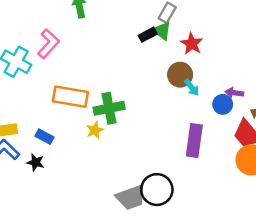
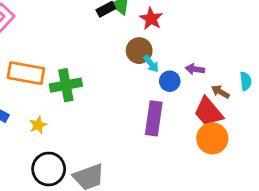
blue circle: (223, 104) -> (170, 81), moved
yellow star: (95, 130) -> (38, 125), moved
black circle: (157, 190) -> (49, 169), moved

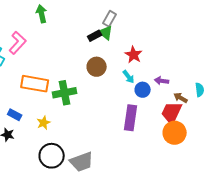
red star: (151, 19) -> (134, 55), moved
brown circle: (139, 51) -> (97, 67), moved
red trapezoid: (208, 112) -> (172, 113), turned 65

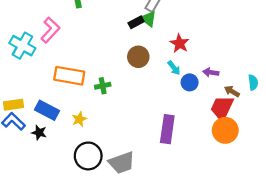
green cross: (65, 93) -> (103, 86), size x0.6
blue rectangle: (15, 115) -> (47, 110), size x1.5
purple rectangle: (131, 118) -> (167, 129), moved

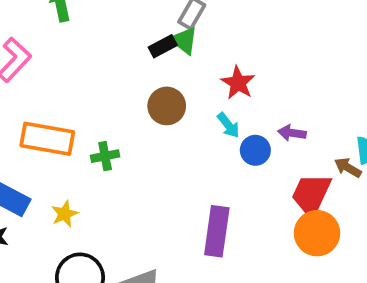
brown arrow: (232, 91) -> (348, 168), moved

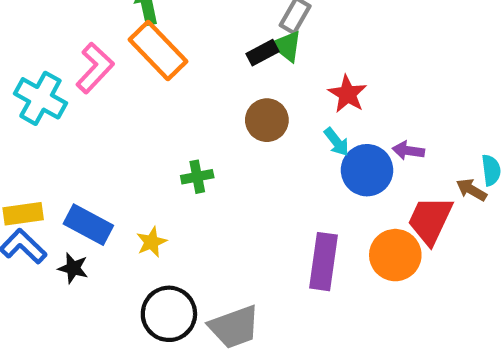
orange rectangle: (47, 139) -> (158, 50), moved, turned 36
blue circle: (255, 150) -> (367, 170), size x1.5
orange circle: (317, 233) -> (395, 255), moved

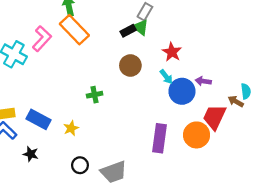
black star: (73, 268) -> (31, 154), moved
black circle: (169, 314) -> (80, 165), size x0.6

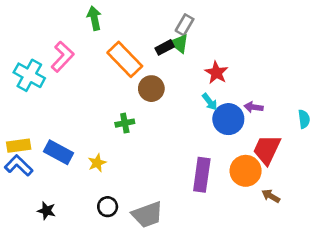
orange rectangle: (74, 30) -> (125, 59), moved
brown circle: (130, 65) -> (151, 89), moved
brown arrow: (236, 101) -> (271, 196), moved
black star: (31, 154) -> (47, 211), moved

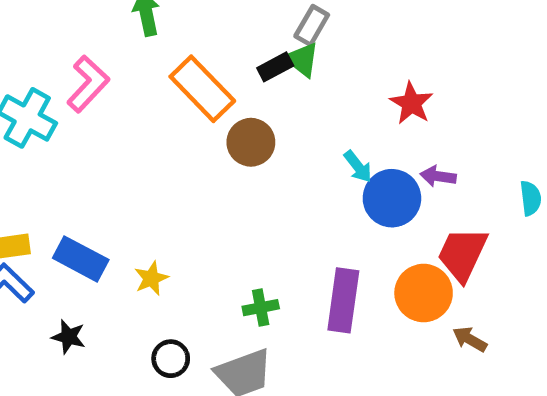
red star: (216, 73) -> (411, 103), moved
green cross: (125, 123) -> (261, 308), moved
black star: (47, 211) -> (69, 337), moved

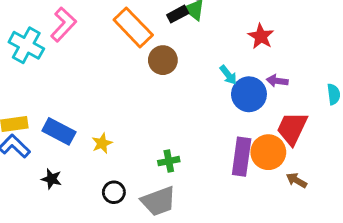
purple rectangle: (343, 300) -> (242, 157), moved

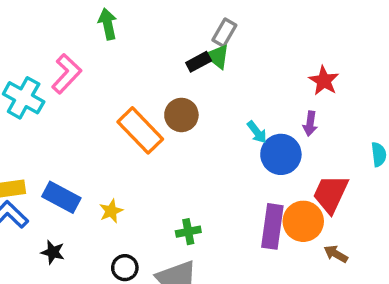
orange rectangle: (133, 27) -> (140, 130), moved
red star: (261, 36) -> (324, 81), moved
purple arrow: (277, 81) -> (310, 124), moved, turned -90

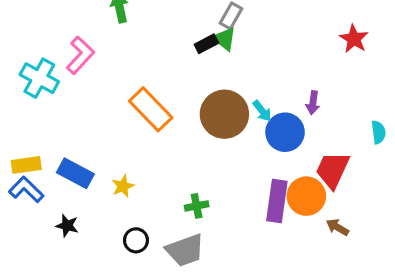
red star: (324, 81) -> (354, 39), moved
brown circle: (181, 115) -> (224, 114), moved, size x1.5

